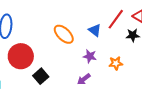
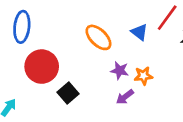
purple star: (90, 56) -> (120, 70), moved
orange star: (116, 63) -> (143, 76), moved

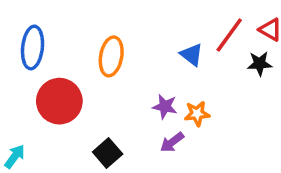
orange ellipse: (98, 37) -> (111, 56), moved, turned 56
black square: (68, 93) -> (108, 153), moved

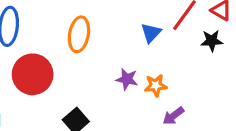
blue triangle: (192, 55) -> (151, 33), turned 35
purple arrow: (172, 142) -> (173, 116), moved

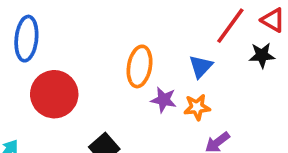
blue triangle: (151, 33) -> (201, 66), moved
orange ellipse: (79, 34) -> (139, 66), moved

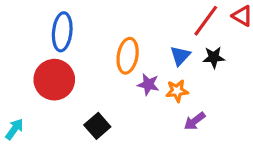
blue ellipse: (26, 39) -> (62, 32), moved
black star: (262, 55) -> (214, 57), moved

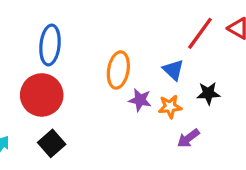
blue triangle: (180, 56) -> (173, 70), turned -30
black star: (214, 57) -> (208, 93), moved
black square: (97, 126) -> (52, 143), moved

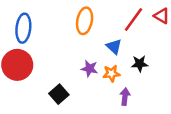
orange ellipse: (118, 70) -> (85, 21), moved
purple arrow: (188, 138) -> (125, 97), turned 133
black square: (52, 143) -> (59, 94), moved

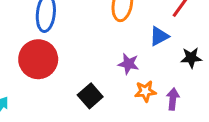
blue triangle: (114, 46) -> (159, 36), turned 49
orange star: (111, 73) -> (145, 91), moved

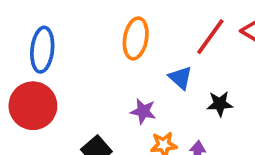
blue triangle: (159, 36) -> (180, 78), turned -50

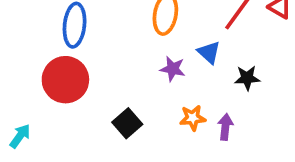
purple star: (143, 111) -> (173, 69), moved

